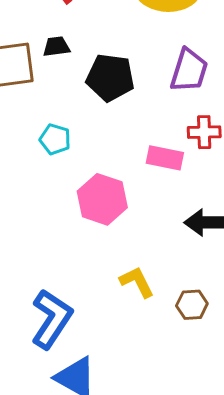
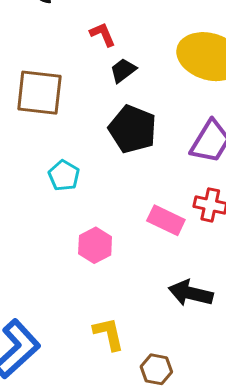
black trapezoid: (56, 47) -> (123, 70), moved, turned -44
pink hexagon: (102, 199) -> (95, 245), size x0.7

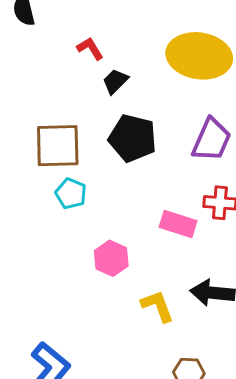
brown square: (39, 93) -> (58, 146), moved
yellow L-shape: (109, 334) -> (158, 306), moved

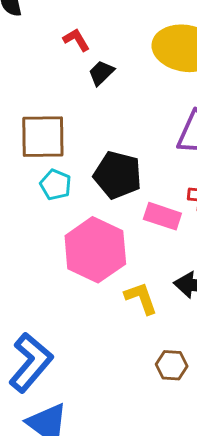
black pentagon: (133, 138) -> (118, 175), moved
pink hexagon: (111, 258) -> (95, 250), size x1.8

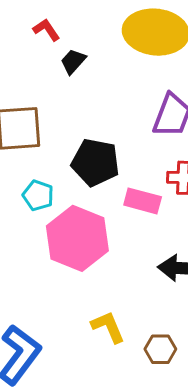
cyan pentagon: (56, 185) -> (38, 195), moved
yellow L-shape: (141, 298) -> (108, 327), moved

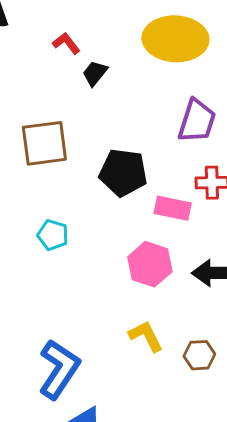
cyan pentagon: (38, 195) -> (53, 235), moved
pink hexagon: (77, 238) -> (150, 264), moved, size x0.7

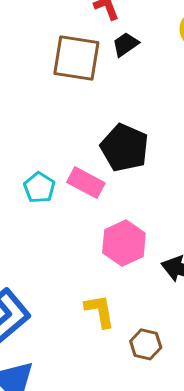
brown square: (44, 143) -> (76, 58), moved
pink rectangle: (173, 208) -> (86, 183), moved

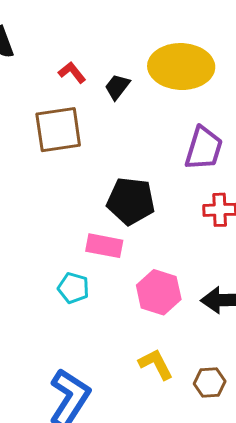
black trapezoid: (125, 44) -> (117, 87), moved
cyan pentagon: (39, 188) -> (73, 288), moved

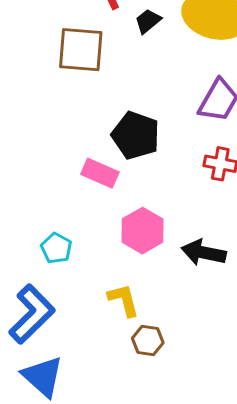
cyan pentagon: (73, 288) -> (56, 248), moved
brown hexagon: (210, 382) -> (148, 341), moved

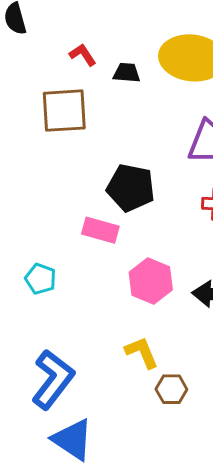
black trapezoid: (148, 21) -> (127, 73), turned 52
cyan pentagon: (56, 248) -> (41, 279), moved

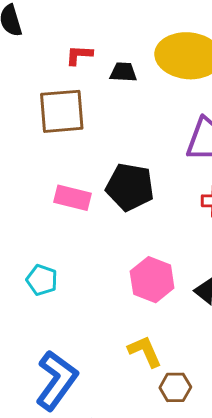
red L-shape: (83, 55) -> (79, 55), turned -52
pink rectangle: (100, 230) -> (73, 198), moved

